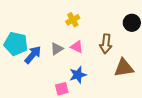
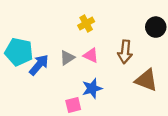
brown triangle: (124, 68) -> (146, 80), turned 30

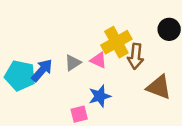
yellow cross: (86, 24) -> (116, 42), moved, size x1.6
cyan pentagon: (19, 52) -> (20, 76), moved

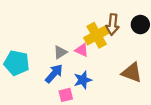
brown arrow: (136, 56) -> (113, 25), moved
blue arrow: (42, 70) -> (54, 74), moved

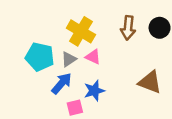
yellow cross: (97, 35) -> (81, 31), moved, turned -30
cyan pentagon: (17, 63) -> (40, 57), moved

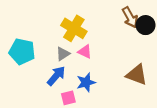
brown arrow: (128, 28) -> (130, 17), moved, turned -35
cyan pentagon: (40, 57) -> (22, 52), moved

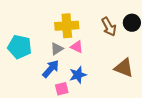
brown arrow: (130, 17) -> (109, 27), moved
yellow cross: (74, 28) -> (67, 26), turned -35

